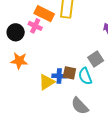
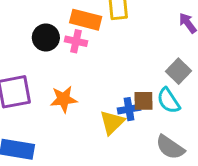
black circle: (16, 32) -> (46, 38), moved

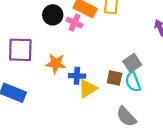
gray square: (179, 71) -> (132, 63), moved
blue cross: (129, 109) -> (77, 76), moved

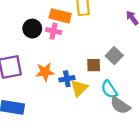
brown square: (114, 78) -> (94, 65), moved
cyan semicircle: (133, 82) -> (109, 89), moved

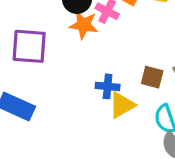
orange star: (45, 72) -> (84, 25), moved

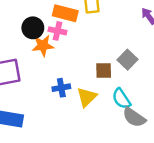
blue cross: (108, 86) -> (61, 88), moved

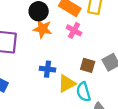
pink cross: (57, 31) -> (74, 30), moved
cyan semicircle: (121, 99) -> (83, 92), moved

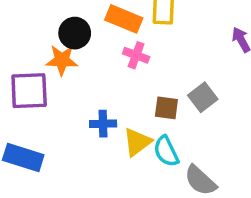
orange star: (43, 29) -> (62, 60), moved

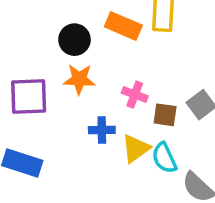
pink cross: (136, 55) -> (135, 95), moved
orange star: (62, 60) -> (79, 79), moved

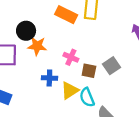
black circle: (74, 40) -> (26, 31), moved

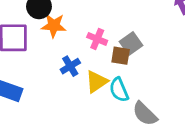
gray square: (112, 66) -> (131, 43), moved
blue cross: (49, 78) -> (70, 66), turned -32

